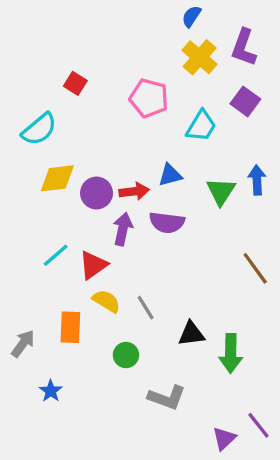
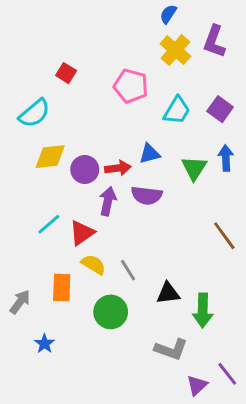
purple square: (245, 101) -> (220, 109), moved
green circle: (126, 355) -> (111, 312), size x1.5
gray L-shape: (167, 398) -> (171, 349), moved

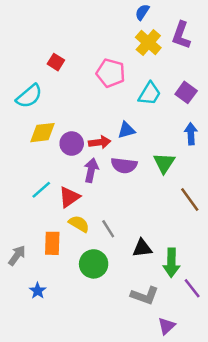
green triangle: (194, 168) -> (164, 163), moved
purple line: (227, 374) -> (192, 288), moved

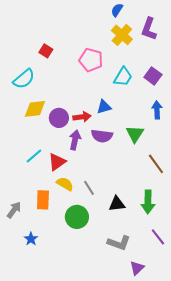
green arrow: (171, 263) -> (148, 202), moved

